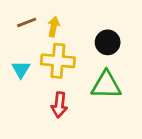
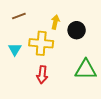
yellow arrow: (54, 27) -> (55, 22), moved
green triangle: (106, 85) -> (86, 70), moved

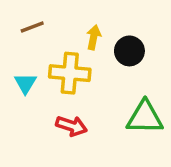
red arrow: (42, 75) -> (71, 126), turned -78

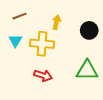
black circle: (129, 51) -> (89, 30), moved
cyan triangle: (25, 83) -> (15, 41), moved

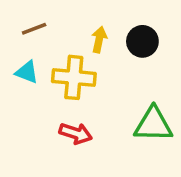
black circle: (89, 30) -> (142, 41), moved
cyan triangle: (15, 41) -> (27, 72), turned -40

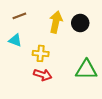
yellow arrow: (99, 40) -> (56, 22), size x1.5
yellow cross: (74, 77) -> (41, 53), moved, size x0.7

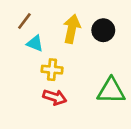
brown line: (19, 16) -> (24, 21), turned -32
cyan triangle: (15, 40) -> (35, 43), moved

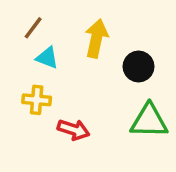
black circle: (103, 30) -> (139, 67), moved
yellow cross: (52, 70) -> (37, 100), moved

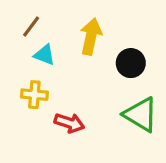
green triangle: (149, 121) -> (141, 115), turned 30

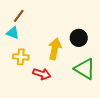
yellow arrow: (91, 36) -> (55, 49), moved
cyan triangle: (44, 55) -> (13, 33), moved

